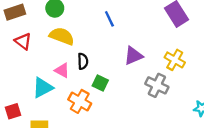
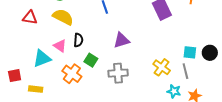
red triangle: (23, 41) -> (30, 17), turned -35
yellow cross: (175, 60) -> (162, 67), moved
gray cross: (157, 85) -> (118, 73), moved, turned -36

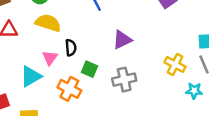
pink triangle: (60, 46) -> (50, 58), turned 40

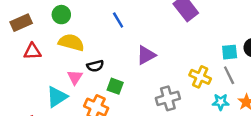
black semicircle: (71, 48) -> (95, 66), turned 84
gray cross: (124, 80) -> (168, 98), moved

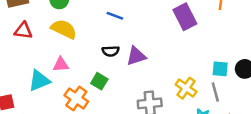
blue line: (118, 20) -> (115, 16), turned -49
black semicircle: (95, 66) -> (111, 51), moved
pink triangle: (75, 77) -> (61, 65), turned 42

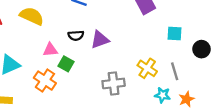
pink triangle: (61, 65) -> (50, 50), moved
cyan square: (220, 69) -> (174, 34), moved

